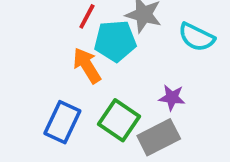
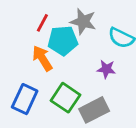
purple star: (172, 98) -> (106, 69), moved

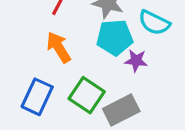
cyan pentagon: (63, 41) -> (115, 37), moved

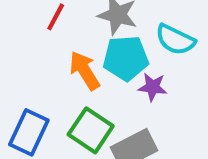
orange arrow: (59, 47) -> (85, 71), moved

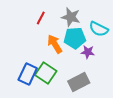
green square: (91, 130) -> (46, 73), moved

